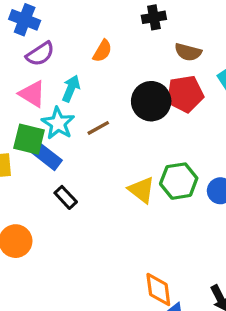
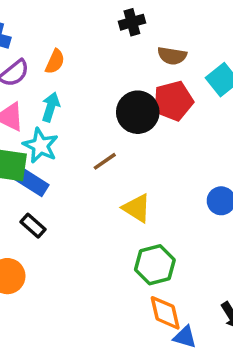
orange semicircle: (102, 51) -> (55, 62), moved
brown line: (98, 128) -> (105, 161), moved
green hexagon: (179, 181) -> (155, 265), moved
black rectangle: (66, 197) -> (33, 226), moved

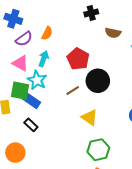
red pentagon: (173, 101) -> (78, 59), moved, turned -30
black circle: (138, 112) -> (98, 81), moved

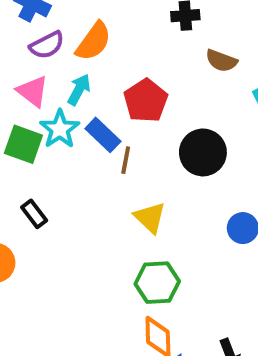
orange semicircle: (47, 33) -> (94, 41), size x1.5
black circle: (98, 81) -> (203, 152), moved
brown line: (73, 90) -> (126, 160), turned -56
blue rectangle: (31, 101) -> (103, 135), moved

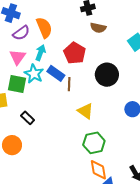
orange semicircle: (94, 41) -> (44, 28), turned -50
brown semicircle: (221, 61) -> (98, 28), moved
pink triangle: (33, 91) -> (18, 57), turned 36

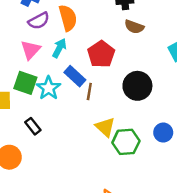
cyan star: (34, 74) -> (49, 88), moved
green hexagon: (94, 143) -> (126, 142), moved

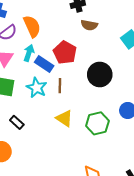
blue rectangle: (75, 76) -> (44, 64), moved
cyan star: (49, 88) -> (37, 88), moved
yellow triangle: (105, 127) -> (64, 118), moved

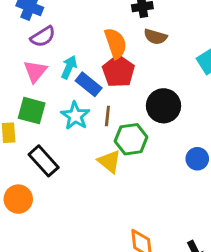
orange semicircle: (32, 26) -> (116, 43), moved
black rectangle: (17, 122) -> (44, 161), size x1.5
green hexagon: (97, 123) -> (131, 139), moved

